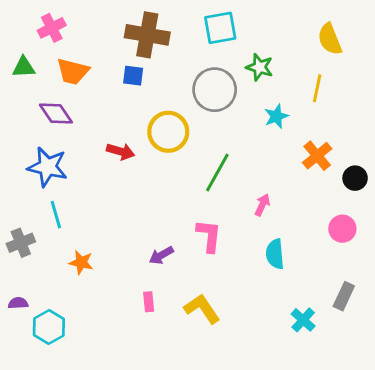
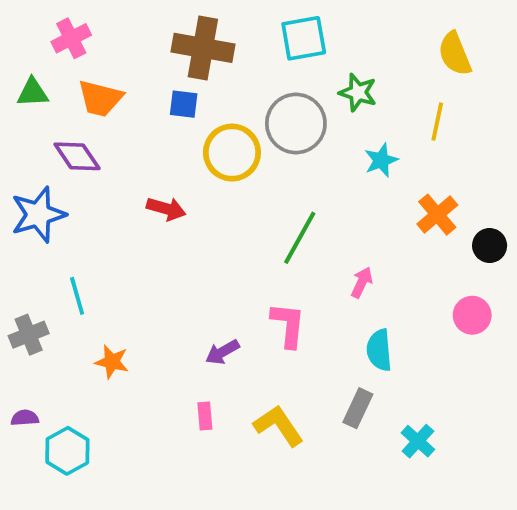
yellow circle: (168, 132) -> (232, 153), moved
blue star: (48, 167) -> (38, 215), moved, turned -30
gray rectangle: (344, 296) -> (358, 408), moved

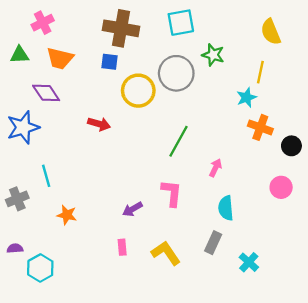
cyan star: (381, 160) -> (247, 97), moved
orange cross: (437, 215) -> (260, 127), turned -30

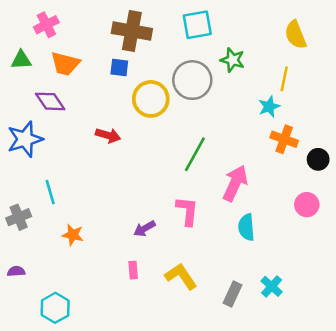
pink arrow: (215, 168) -> (235, 183), size x1.8
gray rectangle: (213, 243) -> (233, 294), moved
cyan hexagon: (40, 268) -> (55, 308), moved

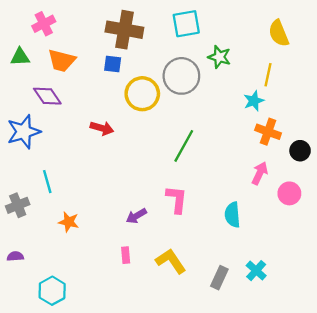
pink arrow: (235, 183) -> (260, 173), moved, size x0.7

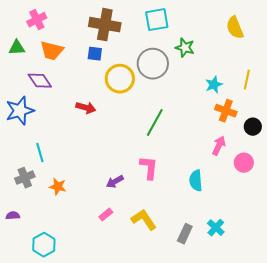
yellow line: (268, 75) -> (247, 80), moved
gray cross: (18, 205) -> (25, 178), moved
pink rectangle: (126, 255) -> (106, 215), turned 56

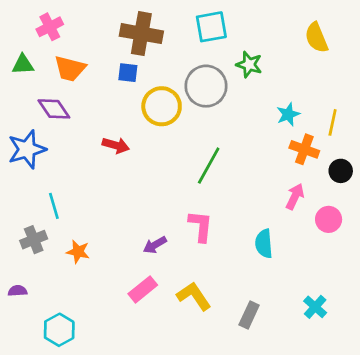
yellow line: (247, 80) -> (333, 122), moved
pink rectangle: (106, 215) -> (143, 289), size x1.5
cyan cross: (216, 228) -> (315, 307), moved

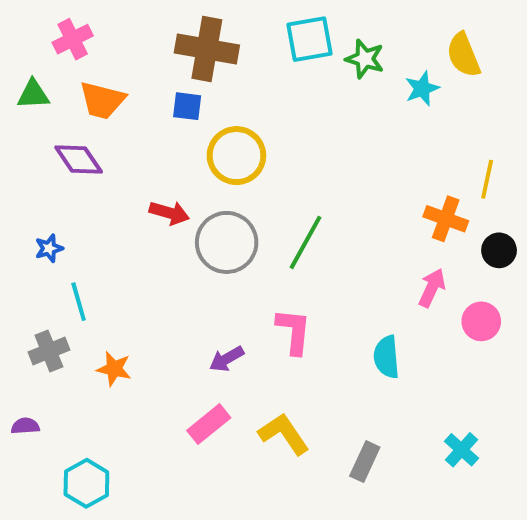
green star: (249, 65) -> (365, 59), moved
gray circle: (206, 86) -> (227, 242), moved
cyan star: (288, 114) -> (422, 88), moved
blue star: (27, 149) -> (49, 248), moved, size x0.5

